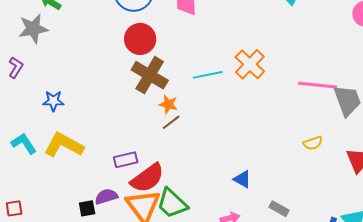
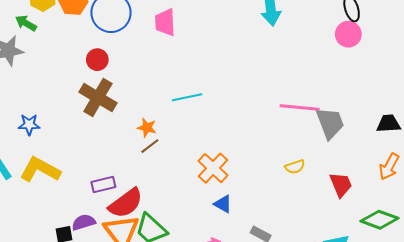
red circle: (140, 39) -> (97, 60), moved, size x0.7
orange cross: (250, 64) -> (213, 168), moved
brown cross: (150, 75) -> (98, 98), moved

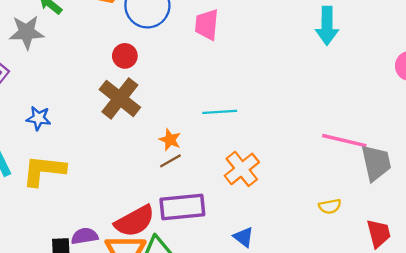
orange cross: (213, 168) -> (242, 169), moved
yellow L-shape: (40, 170) -> (44, 170), turned -30
purple rectangle: (103, 185) -> (182, 207), moved, size x1.6

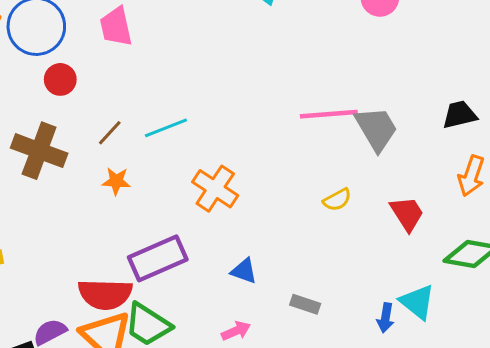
red circle: (125, 56) -> (60, 79), moved
brown line: (170, 161) -> (110, 133), moved
red semicircle: (135, 221) -> (105, 294), turned 48

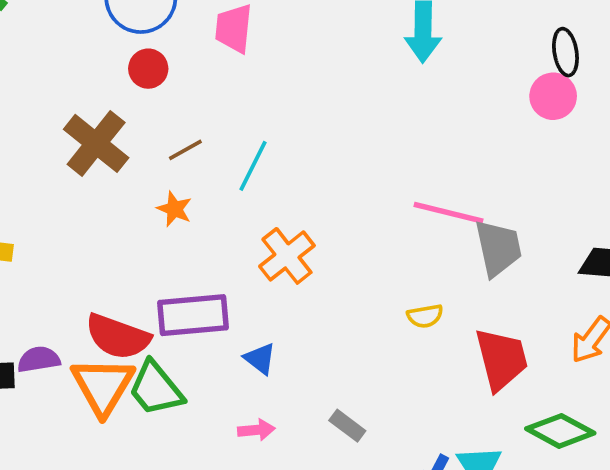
cyan line: (166, 128) -> (253, 166), turned -60
red trapezoid: (407, 214) -> (501, 359), size x1.4
blue triangle: (244, 271) -> (260, 359), moved

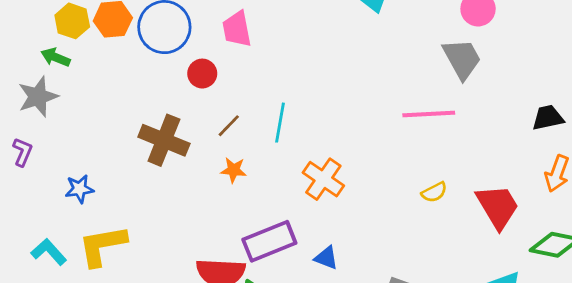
red circle: (148, 69) -> (202, 74), moved
gray trapezoid: (498, 248) -> (462, 59), moved

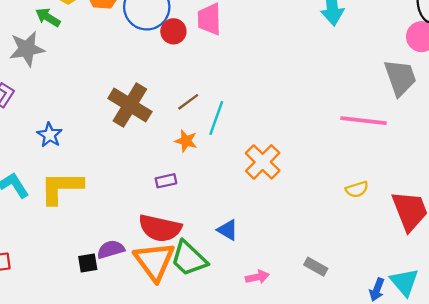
red circle: (202, 74) -> (173, 31), moved
cyan line: (280, 123) -> (216, 118), moved
blue star: (79, 189) -> (50, 135), turned 30
purple rectangle: (269, 241) -> (166, 181), moved, size x0.5
blue triangle: (326, 258) -> (228, 230), moved

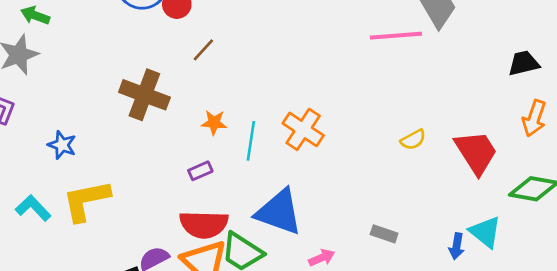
brown line: (188, 102) -> (203, 50), moved
cyan line: (216, 118) -> (251, 141), moved
pink line: (363, 121) -> (396, 36), moved
blue triangle: (228, 230) -> (279, 212), size x2.0

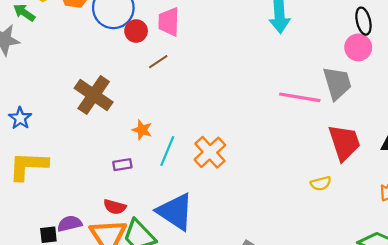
brown line: (203, 50) -> (158, 62), moved
yellow semicircle: (413, 140) -> (321, 183), moved
red trapezoid: (476, 152) -> (344, 143), moved
red semicircle: (204, 224) -> (115, 207), size x0.6

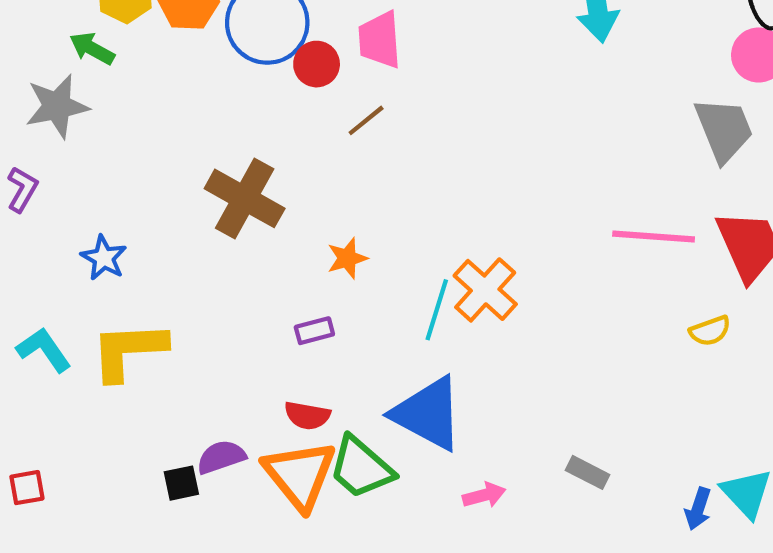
pink line: (300, 97) -> (654, 237), moved
orange star: (142, 130) -> (347, 258), turned -30
cyan line: (167, 151) -> (437, 310), moved

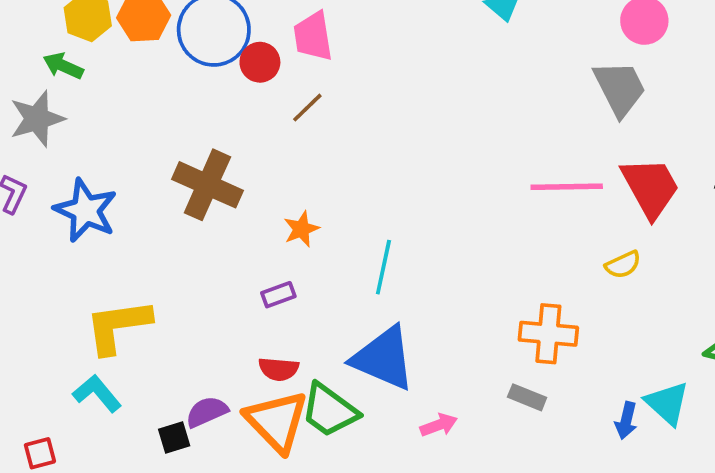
blue star: (104, 258) -> (86, 210), moved, size x1.6
orange cross: (485, 290) -> (548, 334), moved, turned -32
cyan L-shape: (44, 350) -> (97, 393), moved

